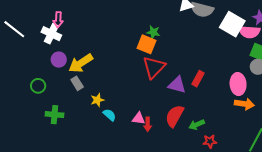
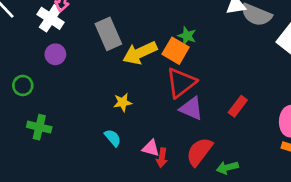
yellow arrow: (81, 63) -> (140, 53), moved
gray rectangle: (77, 83) -> (108, 34), moved, size x1.6
purple triangle: (177, 85) -> (191, 108), moved
yellow star: (97, 100) -> (123, 102), moved

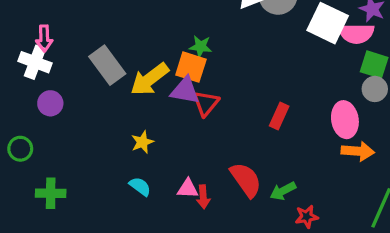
red triangle: (181, 83) -> (206, 103), size x0.7
purple triangle: (191, 108) -> (185, 91), moved
red semicircle: (199, 152) -> (246, 180), turned 120

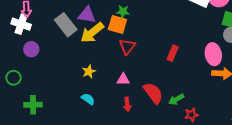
purple triangle: (185, 91) -> (87, 15), moved
pink triangle: (188, 189) -> (123, 79), moved

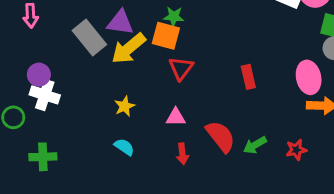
white cross: (21, 24) -> (45, 95), moved
red rectangle: (173, 53) -> (248, 77), turned -35
red star: (191, 115) -> (296, 150), moved

